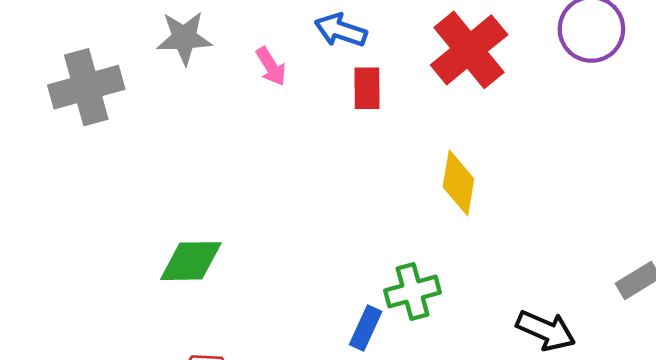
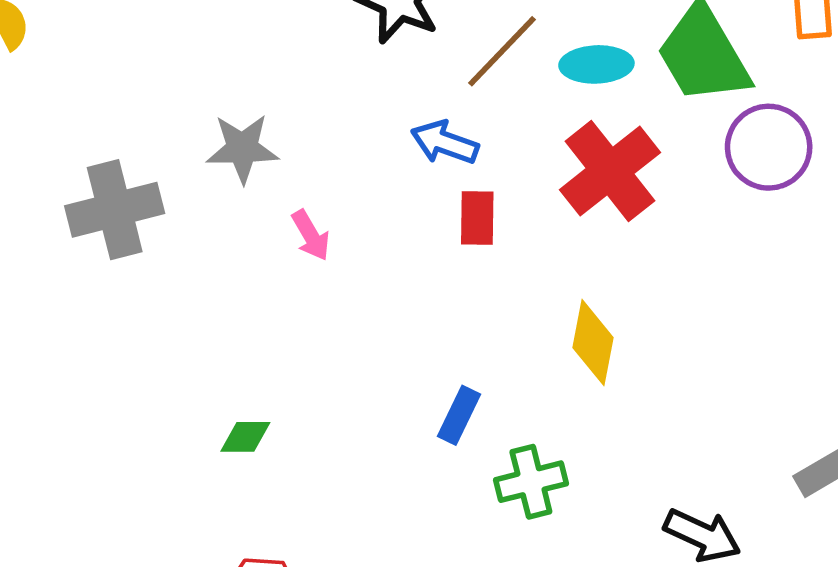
pink arrow: (271, 66) -> (311, 235), moved
green diamond: (191, 261) -> (245, 437), size x0.6
blue rectangle: (366, 328) -> (459, 415), moved

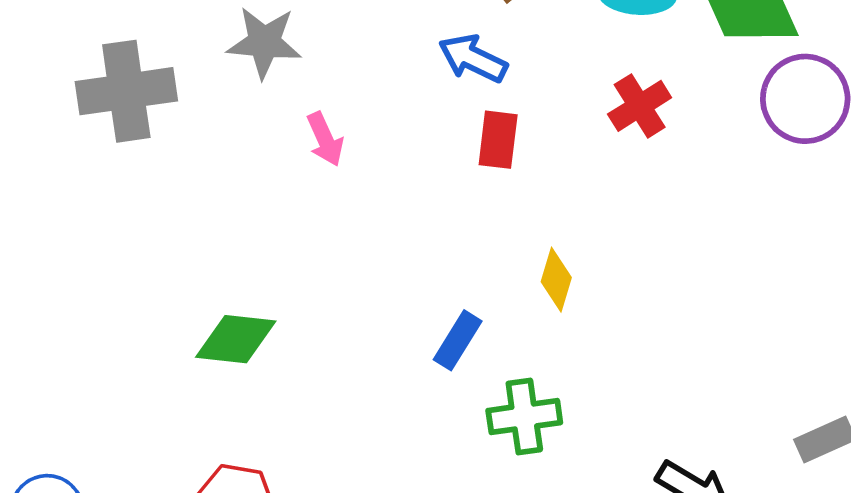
red cross: (610, 171) -> (640, 106), size x0.6
yellow diamond: (593, 343) -> (556, 280), moved, size x0.7
green diamond: (245, 437) -> (236, 339), size x1.5

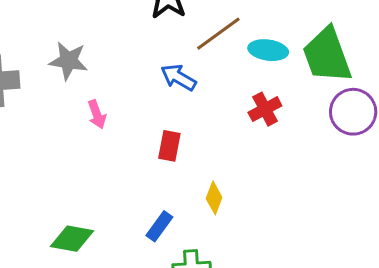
red rectangle: (498, 140) -> (169, 146), moved
green diamond: (236, 339) -> (72, 239), moved

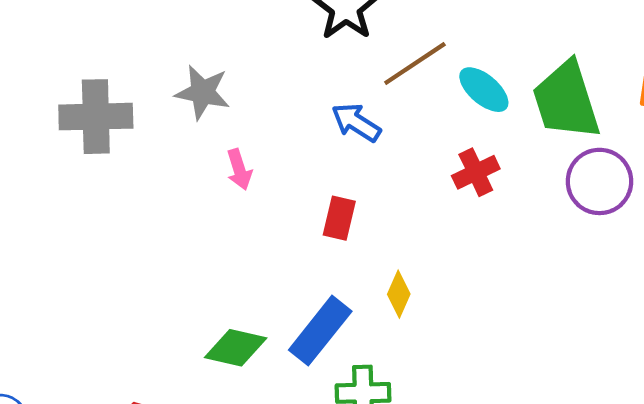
cyan ellipse: (268, 50) -> (484, 90), turned 30
blue rectangle: (159, 226) -> (320, 331), size x1.6
green diamond: (72, 239) -> (236, 348), moved

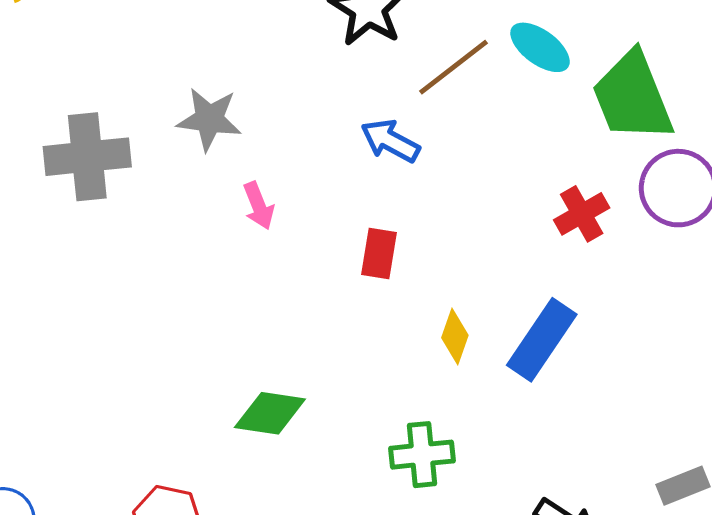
cyan ellipse: (484, 90) -> (540, 47), moved
red cross: (476, 172) -> (582, 214), moved
blue rectangle: (320, 331) -> (542, 340), moved

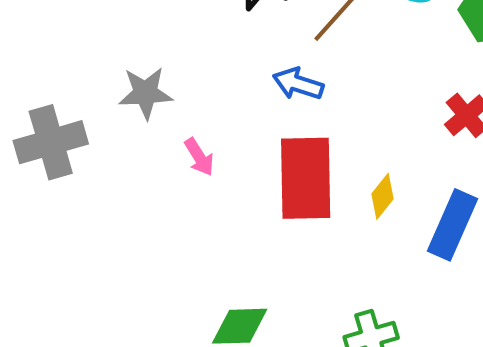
red rectangle: (379, 253) -> (306, 178), size x2.0
yellow diamond: (455, 337) -> (383, 196), moved, turned 30

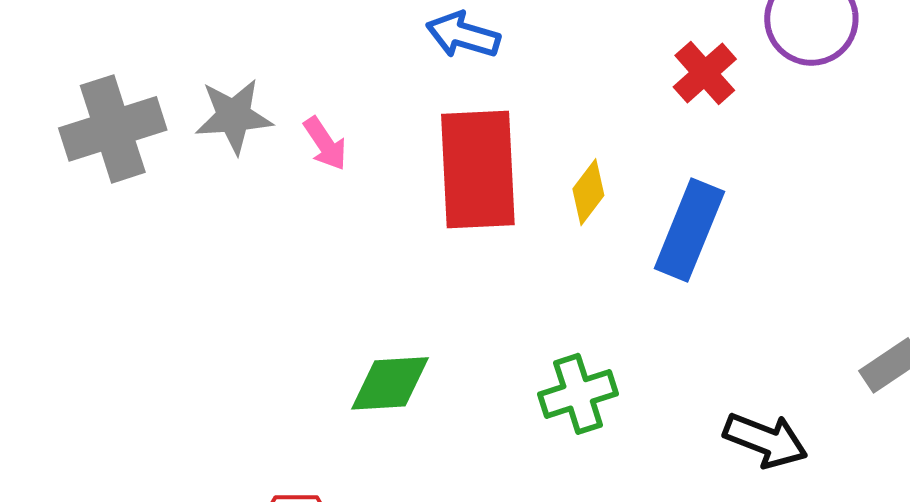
gray star: (146, 93) -> (234, 116), moved

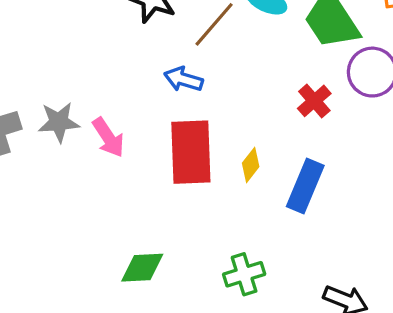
pink arrow: (325, 144) -> (108, 137), size x1.4

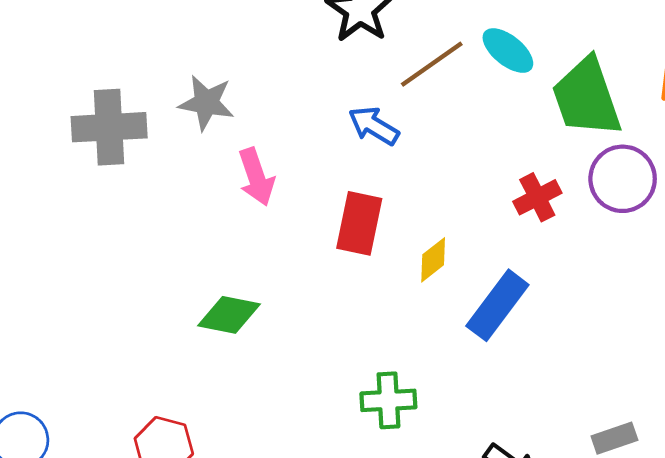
gray star: (59, 122) -> (206, 103), moved
red rectangle: (191, 152) -> (359, 223), size x0.7
green diamond: (142, 268) -> (229, 315), moved

